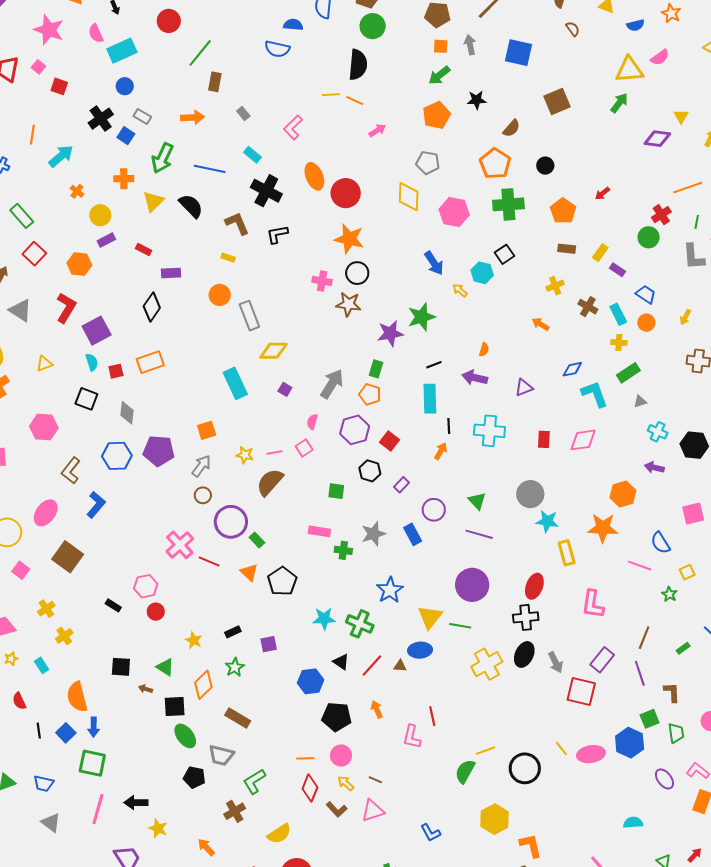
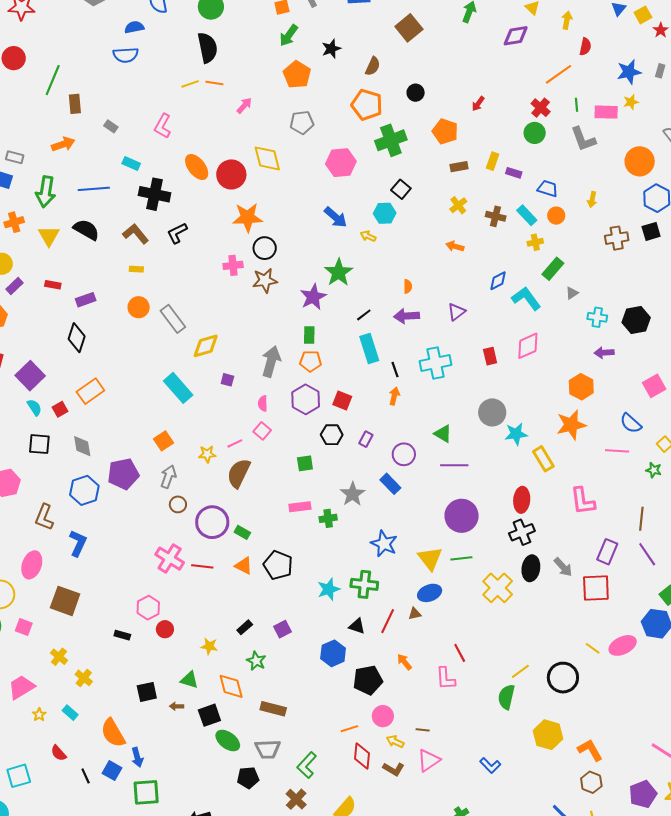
yellow diamond: (409, 197) -> (267, 158), moved
orange diamond: (203, 685) -> (231, 686), turned -44

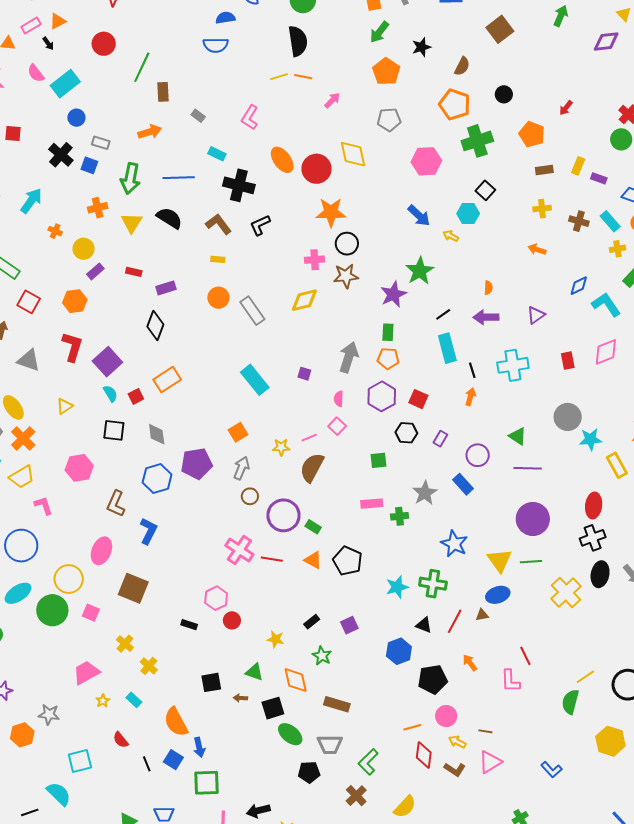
yellow cross: (458, 205) -> (542, 209), turned 30
yellow diamond: (206, 346) -> (304, 300), moved

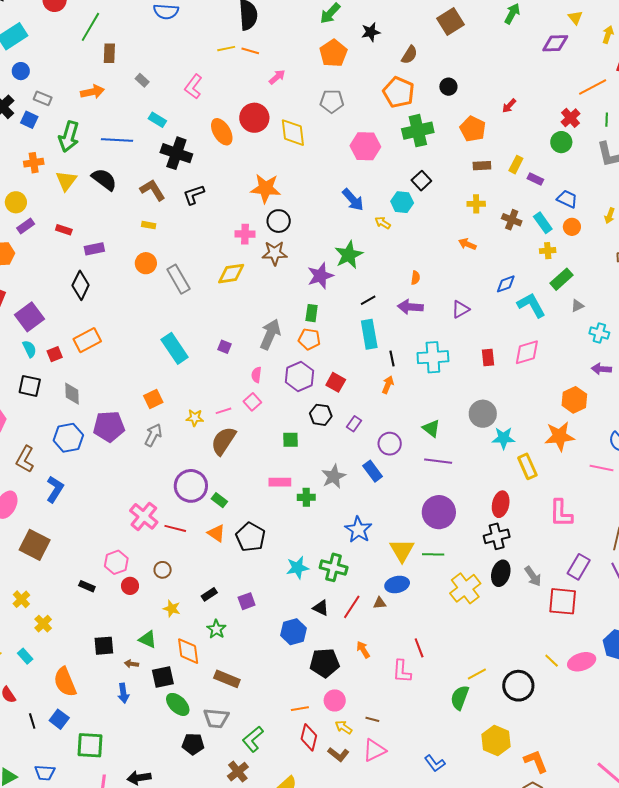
red circle: (317, 169) -> (254, 118), moved
brown circle: (250, 496) -> (163, 570), moved
blue arrow: (199, 747) -> (123, 693), moved

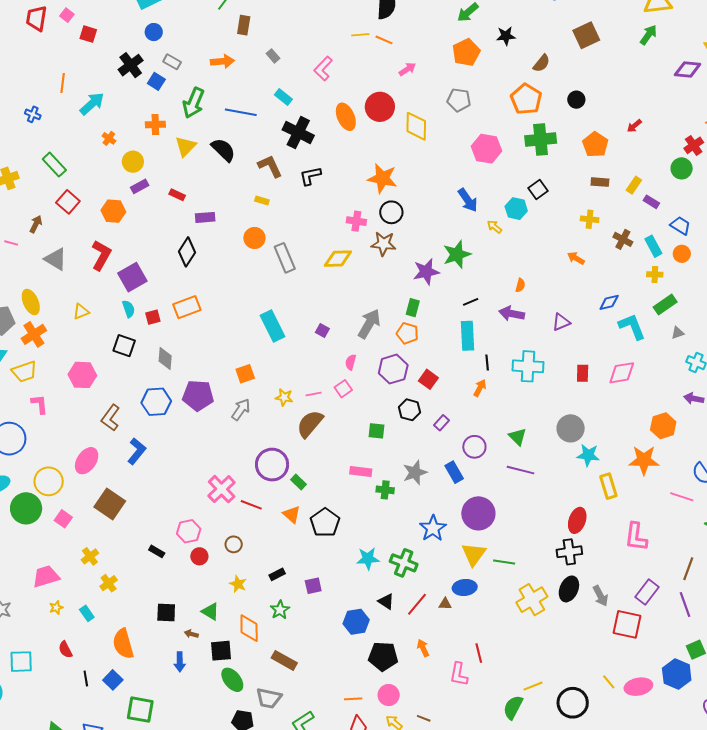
purple circle: (439, 512) -> (478, 513), moved

